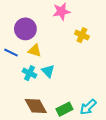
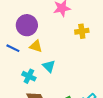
yellow cross: (82, 35) -> (82, 31), turned -32
cyan cross: (30, 73) -> (29, 76), moved

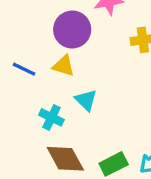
purple circle: (27, 25) -> (72, 30), moved

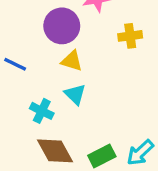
yellow triangle: (64, 66) -> (72, 61), moved

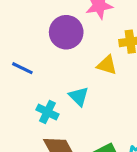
yellow triangle: (72, 61) -> (107, 65), moved

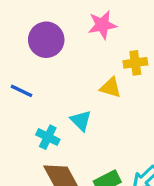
purple circle: (66, 32) -> (46, 40), moved

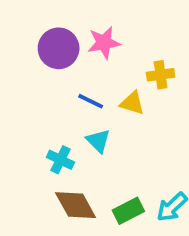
pink star: (102, 25) -> (104, 43), moved
blue line: (21, 91) -> (91, 101), moved

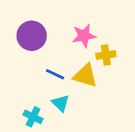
pink star: (104, 43) -> (84, 36), moved
yellow triangle: (132, 103) -> (85, 76), size x1.4

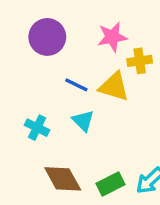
cyan cross: (33, 117) -> (37, 128), moved

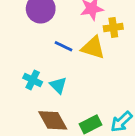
cyan triangle: (83, 121) -> (58, 85), moved

